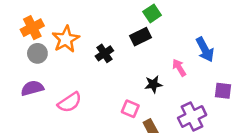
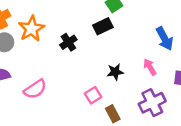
pink arrow: (179, 68) -> (150, 67), moved
pink square: (130, 109) -> (93, 95), turned 35

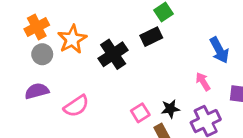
black cross: (68, 42) -> (113, 54), size x1.5
black star: (115, 72) -> (170, 109), moved

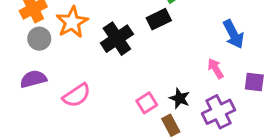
black star: (170, 109) -> (180, 98), turned 30

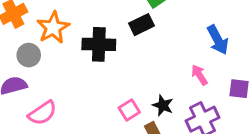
gray circle: (39, 39) -> (29, 55), moved
black cross: (117, 39) -> (99, 44), turned 36
pink semicircle: (77, 95) -> (42, 113), moved

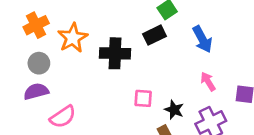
blue arrow: (218, 40) -> (202, 39), moved
gray circle: (29, 55) -> (39, 63), moved
pink square: (129, 110) -> (143, 98), moved, turned 36

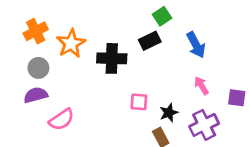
black star: (174, 110) -> (169, 113), turned 30

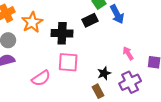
blue arrow: (196, 45) -> (117, 14), moved
pink square: (139, 102) -> (68, 62), moved, size x1.5
pink semicircle: (61, 120) -> (41, 78), moved

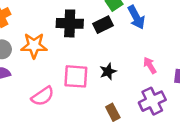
orange star: (32, 22) -> (34, 46), moved, turned 30
black cross: (62, 33) -> (70, 23), moved
black star: (104, 73) -> (108, 72), moved

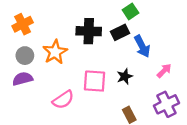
blue arrow: (136, 17) -> (142, 46), moved
orange star: (34, 46) -> (55, 52), turned -30
pink arrow: (150, 65) -> (164, 71), turned 77

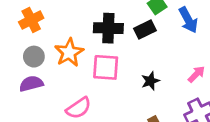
blue arrow: (142, 46) -> (188, 20), moved
pink square: (95, 81) -> (106, 67), moved

